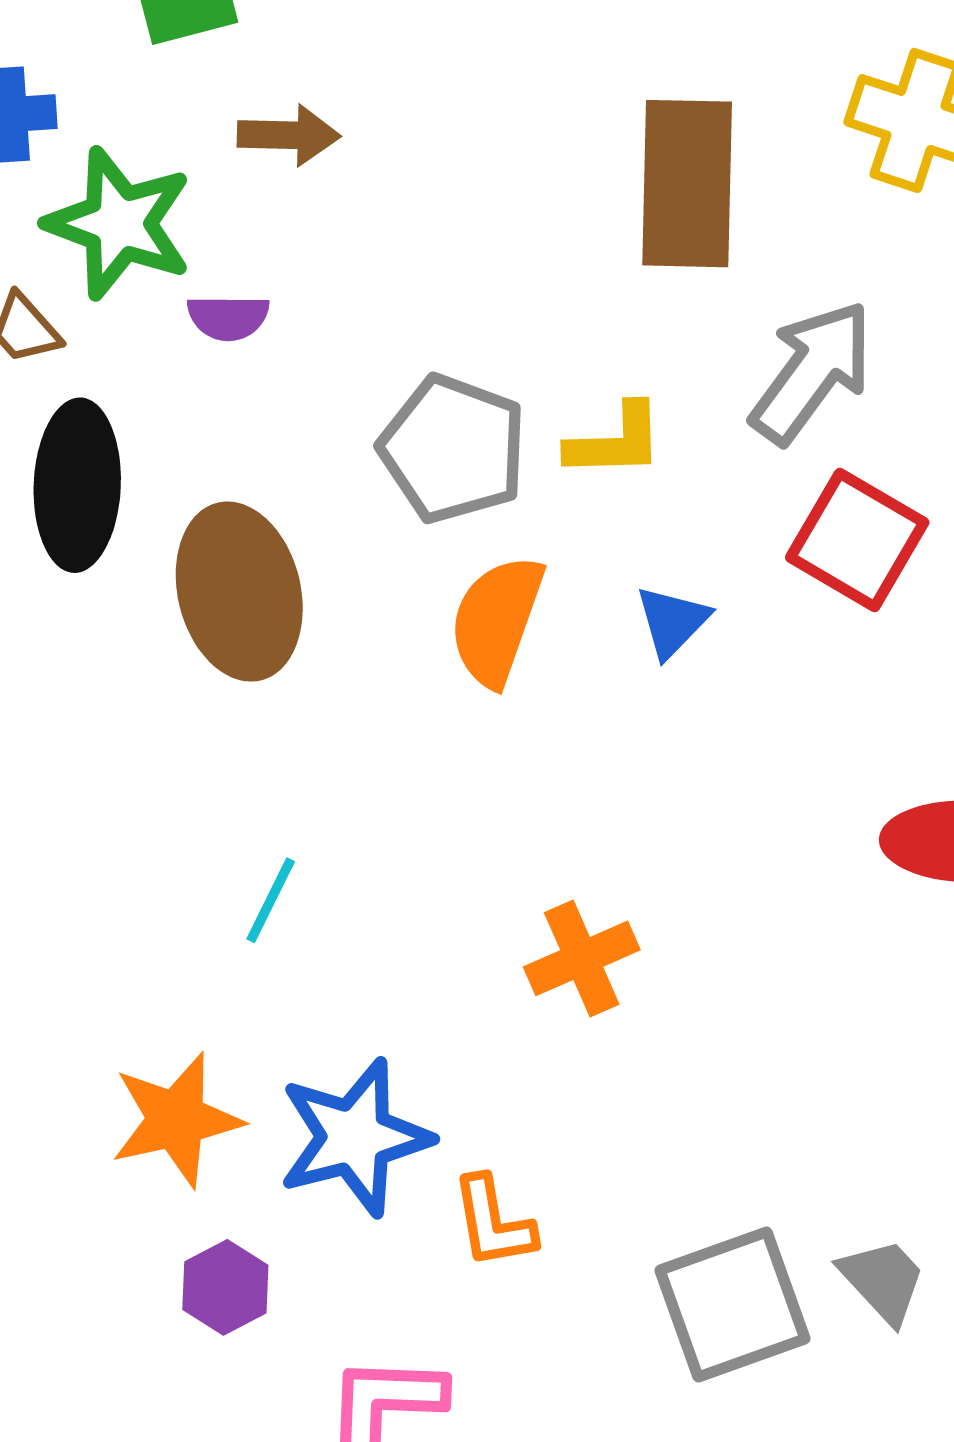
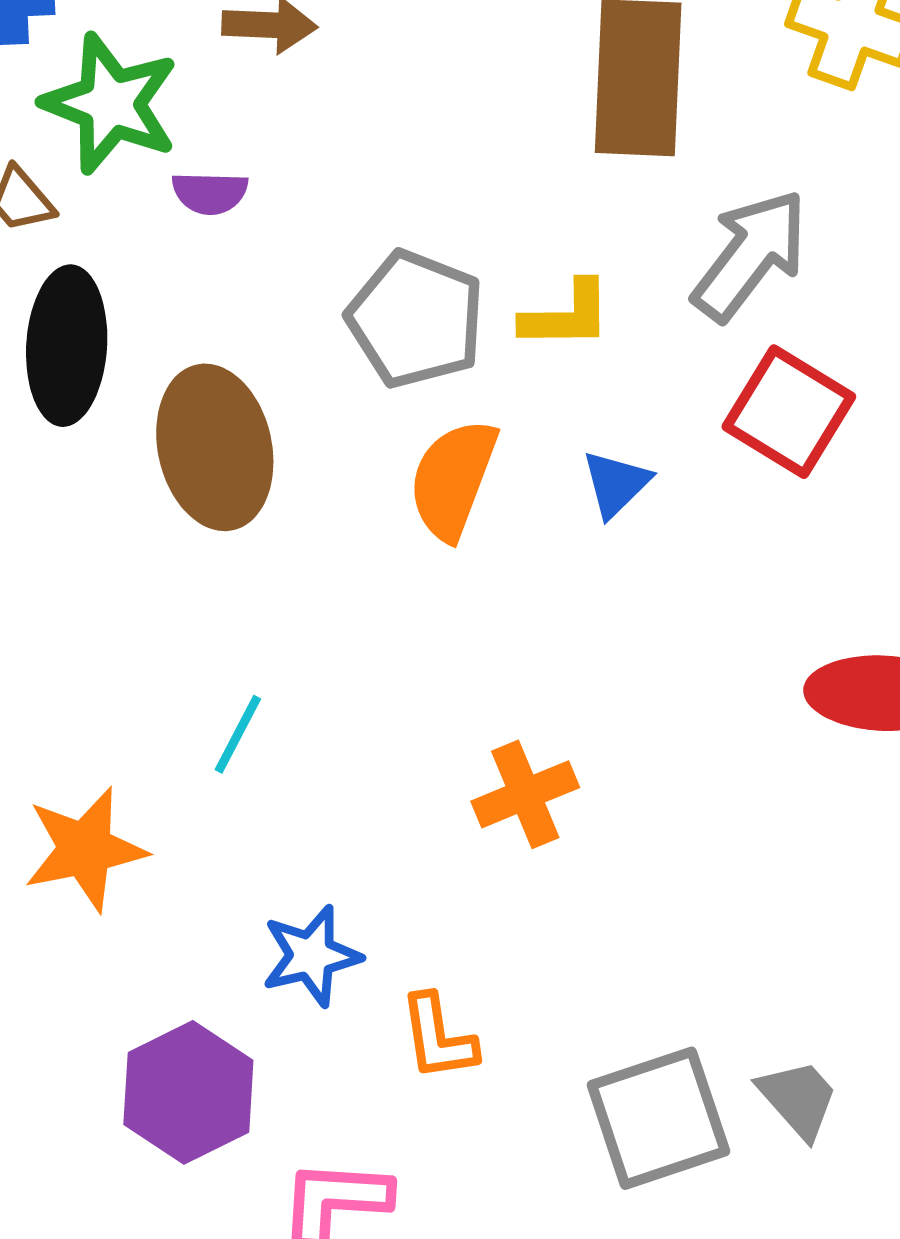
orange star: (176, 1120) -> (85, 849), moved
blue star: (355, 1137) -> (311, 956), size x0.7
purple hexagon: (225, 1287) -> (188, 1092), size x1.6

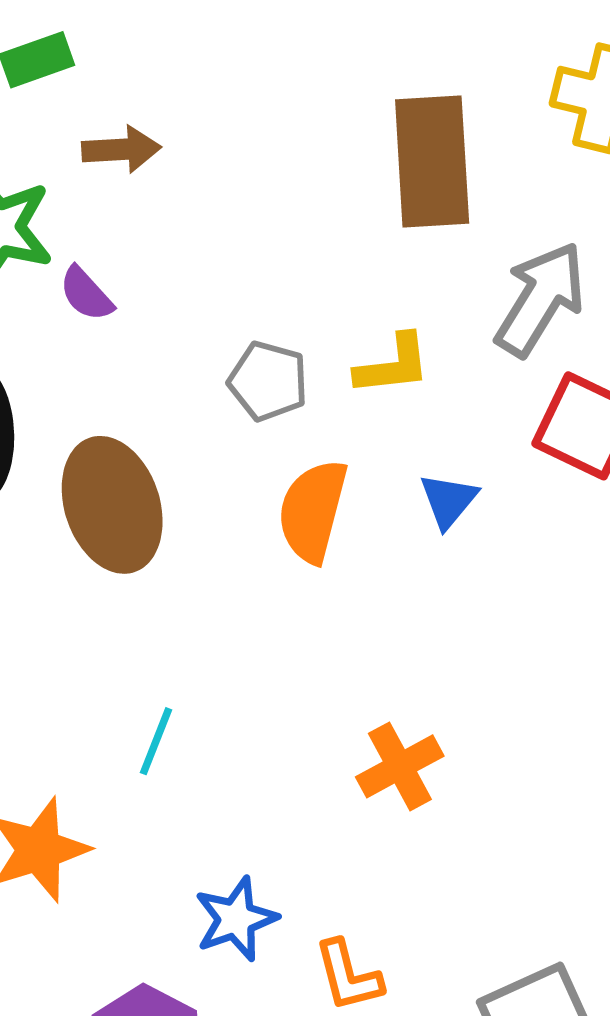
purple semicircle: (210, 193) -> (86, 294), turned 52
gray pentagon: (416, 319) -> (268, 381), size x0.7

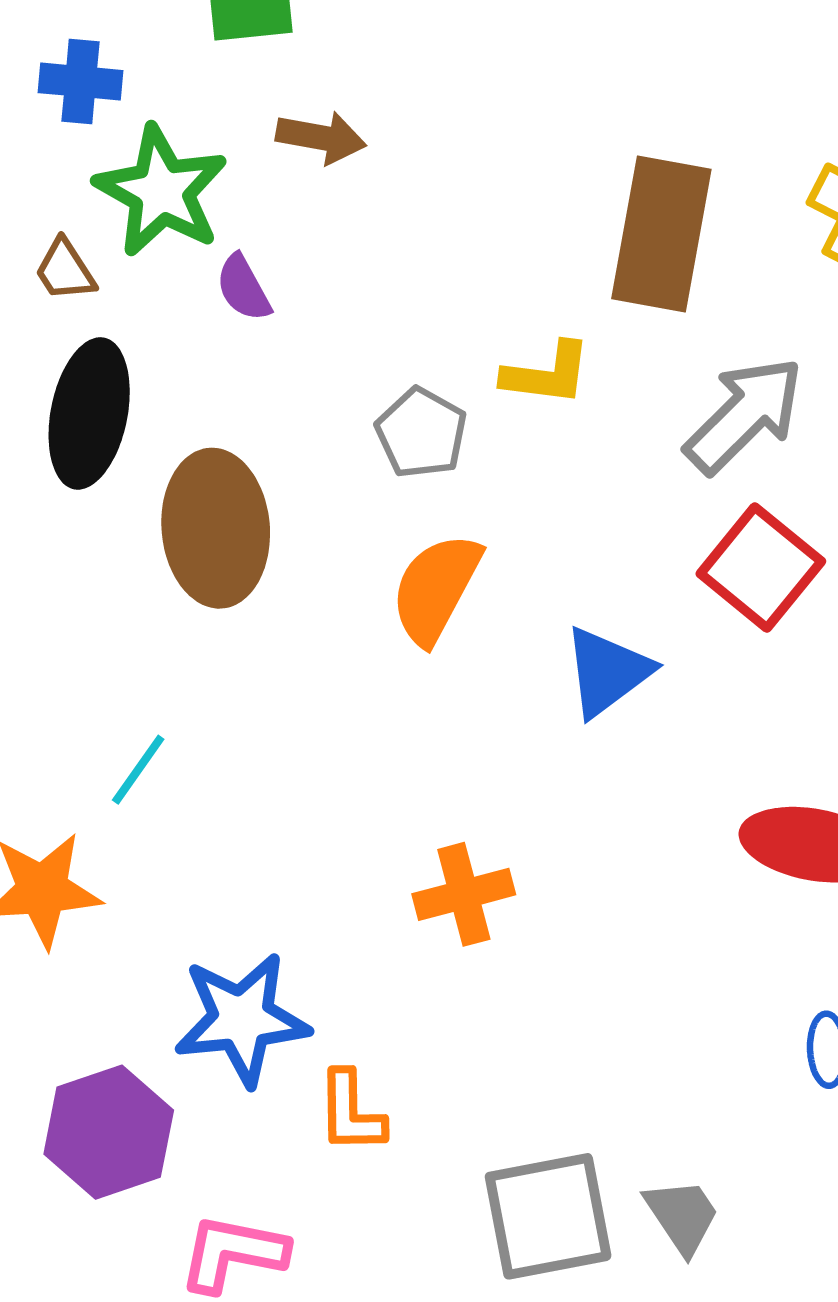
yellow L-shape: (393, 365) -> (547, 374), moved
blue triangle: (448, 501) -> (607, 672), moved, size x1.4
cyan line: (156, 741) -> (138, 770), moved
blue star: (236, 919) -> (242, 1019), size x1.4

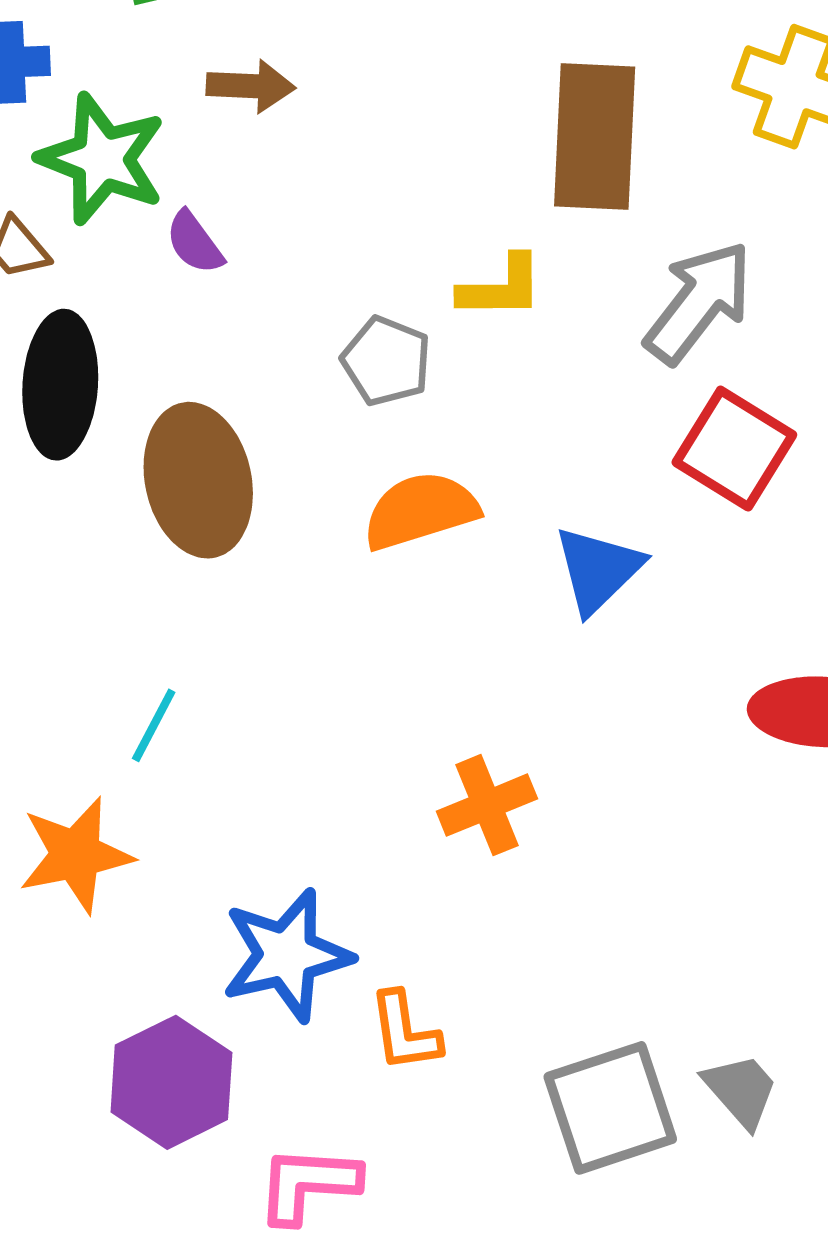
orange semicircle: (436, 588) -> (420, 511), turned 52

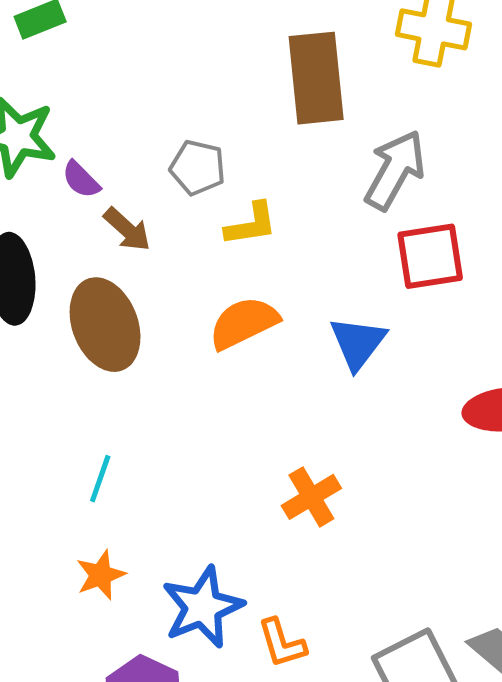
brown arrow: (251, 86) -> (127, 229), moved, turned 48
yellow L-shape: (501, 287) -> (251, 224), moved
gray pentagon: (386, 361) -> (198, 168), moved
red square: (734, 449) -> (430, 256), turned -32
orange star: (76, 855) -> (101, 575), moved, size x0.7

